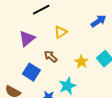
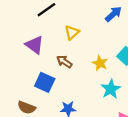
purple triangle: (27, 39) -> (35, 45), turned -36
cyan star: (67, 86) -> (111, 89), moved

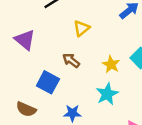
purple triangle: (35, 45) -> (25, 40), moved
cyan star: (111, 89) -> (107, 94), moved

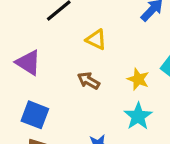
yellow triangle: (82, 28) -> (96, 39), turned -48
blue square: (48, 82) -> (35, 115), moved

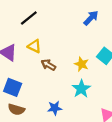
yellow triangle: (96, 39) -> (34, 46), moved

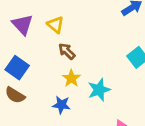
yellow star: (82, 64) -> (71, 78), moved

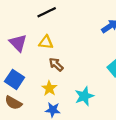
yellow triangle: (56, 25) -> (46, 42), turned -32
yellow star: (71, 78) -> (49, 88), moved

